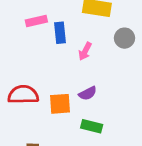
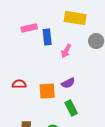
red semicircle: (23, 95) -> (19, 84), size x0.6
green rectangle: (92, 126) -> (71, 108), turned 49

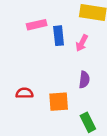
pink arrow: (66, 51) -> (82, 43), moved
purple semicircle: (68, 83) -> (84, 80), moved, turned -56

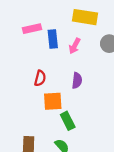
red semicircle: (24, 93) -> (40, 78), moved, turned 105
green rectangle: (88, 122) -> (68, 121), moved

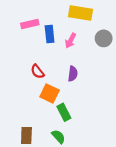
red semicircle: (40, 78) -> (37, 71), turned 128
orange square: (53, 101) -> (50, 94), turned 30

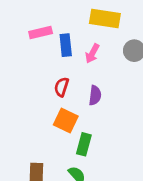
red semicircle: (37, 71) -> (62, 87), moved, turned 56
green rectangle: (64, 112) -> (84, 144), turned 42

